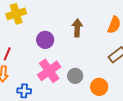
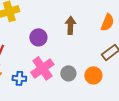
orange circle: (99, 87) -> (93, 75), moved
blue cross: (24, 91) -> (19, 78), moved

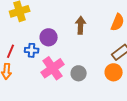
orange circle: (93, 75) -> (114, 72), moved
blue cross: (19, 78) -> (32, 50), moved

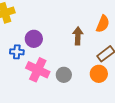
brown arrow: (81, 25) -> (78, 36), moved
pink cross: (53, 68) -> (38, 70), turned -30

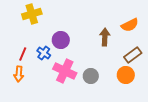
orange semicircle: (103, 24) -> (130, 25), turned 42
blue cross: (17, 52) -> (44, 53), turned 32

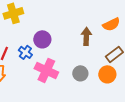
gray circle: (91, 76) -> (80, 73), moved

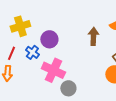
yellow cross: (13, 13) -> (20, 26), moved
gray circle: (80, 73) -> (68, 88), moved

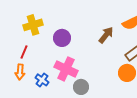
brown arrow: (93, 36) -> (106, 35), turned 36
blue cross: (32, 52) -> (42, 80), moved

